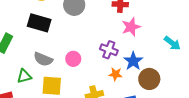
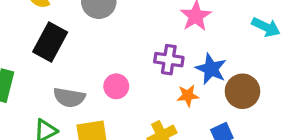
black rectangle: (39, 23) -> (50, 42), turned -65

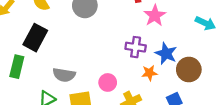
black rectangle: (50, 42) -> (35, 38), moved
pink circle: (116, 86) -> (108, 82), moved

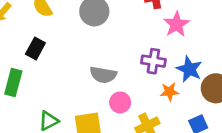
black rectangle: (35, 38) -> (35, 48), size x0.7
gray semicircle: (64, 75) -> (103, 75), moved

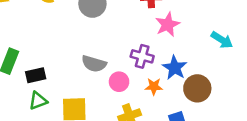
black rectangle: (35, 48) -> (36, 75), moved, turned 42
pink circle: (120, 102) -> (119, 82), moved

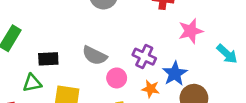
pink star: (168, 25) -> (191, 31), moved
black rectangle: (36, 75) -> (48, 59), moved

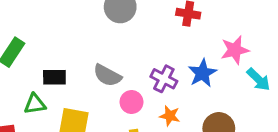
pink star: (191, 31) -> (235, 50), moved
blue star: (175, 74) -> (202, 73), moved

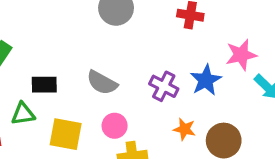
pink circle: (131, 102) -> (115, 126), moved
orange star: (170, 116) -> (185, 129), moved

